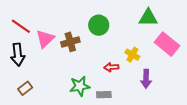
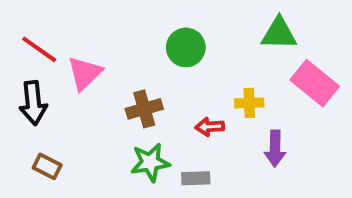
brown cross: (70, 42) -> (144, 109), moved
yellow cross: (132, 55) -> (249, 103), turned -32
brown rectangle: (25, 88) -> (47, 166), turned 64

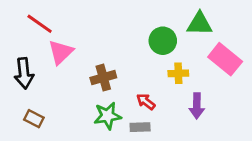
green circle: (186, 47) -> (163, 41), moved
red line: (39, 49) -> (40, 24), moved
red arrow: (210, 127) -> (146, 102), moved, turned 42

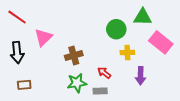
red line: (40, 24) -> (17, 17), moved
brown rectangle: (34, 119) -> (24, 85), turned -32

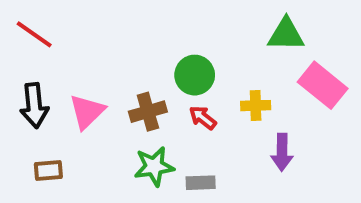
green circle: (116, 29) -> (195, 75), moved
pink triangle: (43, 37) -> (87, 112), moved
red arrow: (104, 73) -> (203, 118), moved

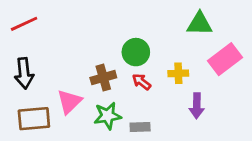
red line: (34, 34) -> (24, 24), turned -60
pink rectangle: (323, 85) -> (225, 59), turned -76
pink triangle: (87, 112) -> (69, 102), moved
brown rectangle: (48, 171) -> (34, 119), size x1.6

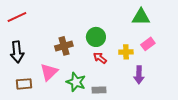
pink rectangle: (225, 59) -> (148, 44), moved, size x0.6
brown cross: (103, 78) -> (64, 46), moved
green star: (108, 116) -> (76, 82), turned 30
brown rectangle: (34, 119) -> (24, 84), size x0.7

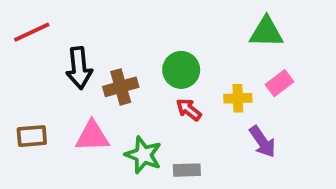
black arrow: (17, 52) -> (79, 68), moved
pink triangle: (49, 72) -> (92, 136), turned 42
purple arrow: (139, 75) -> (262, 142), turned -36
brown rectangle: (24, 84) -> (32, 136), moved

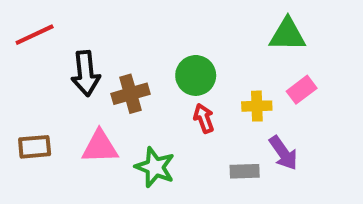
red arrow: (189, 110) -> (204, 118), turned 32
gray rectangle: (187, 170) -> (245, 171), moved

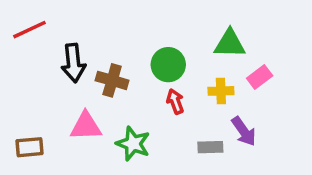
green triangle: (287, 35) -> (230, 44), moved
brown cross: (130, 94) -> (112, 80), turned 32
brown rectangle: (35, 147) -> (30, 147), moved

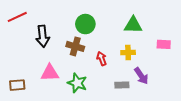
green circle: (168, 65) -> (85, 24), moved
pink rectangle: (260, 77) -> (164, 44), moved, turned 40
brown cross: (112, 80) -> (75, 46), moved

